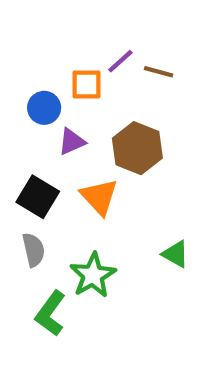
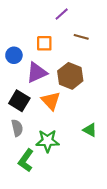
purple line: (120, 61) -> (62, 14), moved
blue circle: (44, 108) -> (14, 55), moved
purple triangle: (72, 142) -> (37, 73), size x1.5
green star: (93, 275) -> (48, 141), turned 30

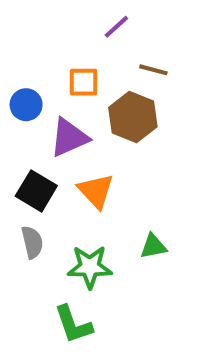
brown hexagon: (70, 76) -> (133, 117), moved
green triangle: (90, 130) -> (153, 246), moved, turned -40
green L-shape: (26, 160) -> (73, 324), moved, turned -55

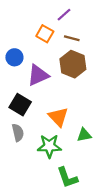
brown line: (153, 70) -> (72, 38), moved
orange square: (84, 82) -> (45, 34), moved, turned 30
orange triangle: (96, 191) -> (58, 117), moved
green L-shape: (73, 324) -> (67, 178), moved

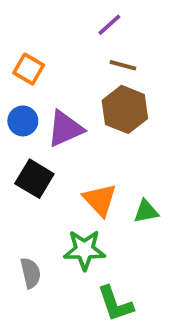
orange square: (45, 34) -> (29, 69), moved
blue circle: (14, 57) -> (23, 121), moved
gray semicircle: (18, 133) -> (31, 273), moved
green triangle: (84, 135) -> (146, 211), moved

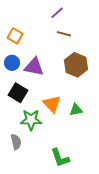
brown hexagon: (125, 109) -> (76, 65), moved
purple triangle: (65, 129) -> (34, 67), turned 35
green star: (84, 250) -> (31, 120), moved

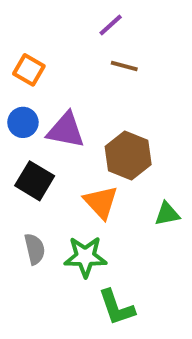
brown hexagon: (76, 65) -> (128, 155), moved
green triangle: (76, 110) -> (167, 214), moved
green star: (31, 120) -> (85, 257), moved
gray semicircle: (16, 142) -> (35, 249), moved

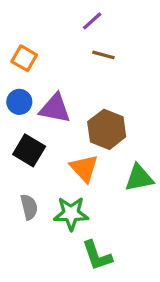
green triangle: (167, 214) -> (139, 178), size x1.4

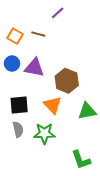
brown line: (103, 55) -> (38, 34), moved
black square: (29, 150) -> (19, 105), moved, turned -36
green L-shape: (97, 256) -> (81, 160), moved

